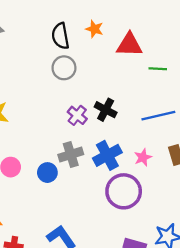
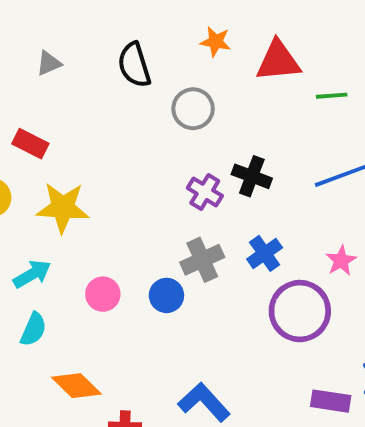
black semicircle: (60, 36) -> (134, 65), moved
gray circle: (64, 68) -> (193, 109), moved
blue cross: (107, 155) -> (265, 253), size x0.7
pink star: (143, 157) -> (341, 261), moved

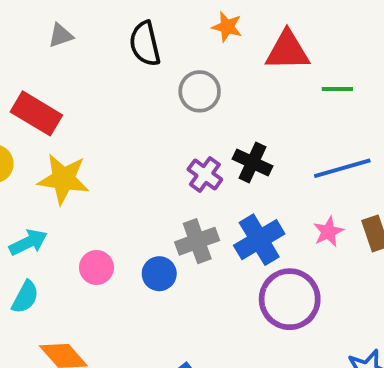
red rectangle: (30, 144) -> (36, 113), size x1.4
blue cross: (265, 253) -> (259, 240), size x1.4
pink star: (341, 261) -> (328, 232), moved

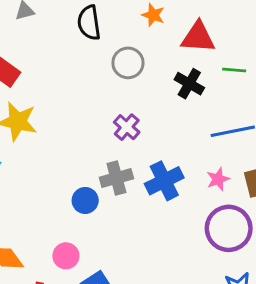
black cross: (252, 163) -> (189, 84), moved
pink circle: (96, 267) -> (66, 256), moved
purple circle: (290, 299) -> (229, 228), moved

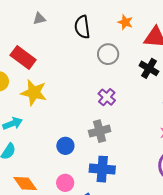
blue cross: (164, 181) -> (102, 169), moved, turned 30
blue circle: (85, 200) -> (65, 146), moved

